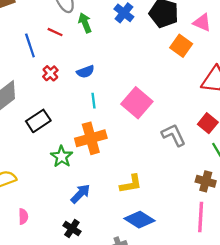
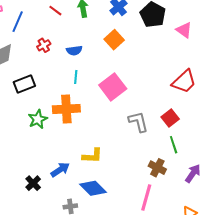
blue line: (30, 45) -> (18, 22), moved, turned 30
orange square: (181, 46) -> (114, 40), moved
blue arrow: (81, 194) -> (60, 170), moved

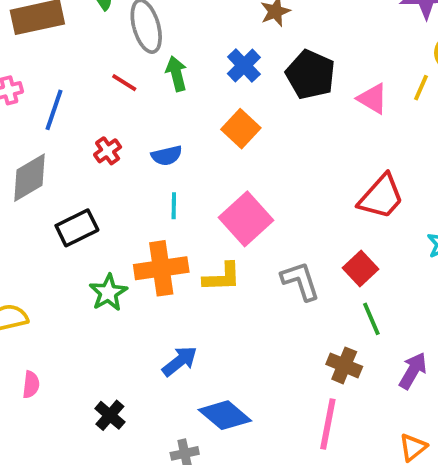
yellow L-shape: (92, 156) -> (222, 277), moved
blue arrow: (60, 170) -> (180, 361), moved

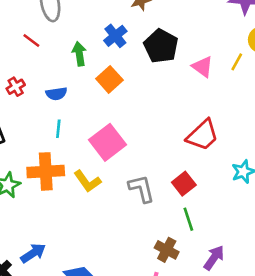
green arrow: (176, 74) -> (79, 54), moved
yellow L-shape: (222, 277) -> (87, 181), turned 52
blue arrow: (180, 361) -> (33, 253), moved

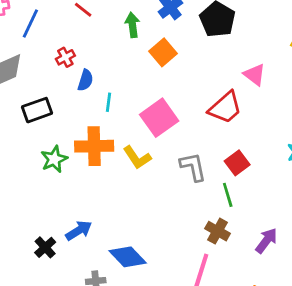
pink triangle: (203, 67) -> (255, 75), moved
blue semicircle: (56, 94) -> (85, 80), moved, turned -66
red trapezoid: (203, 135) -> (225, 108), moved
green line: (188, 219) -> (228, 195), moved

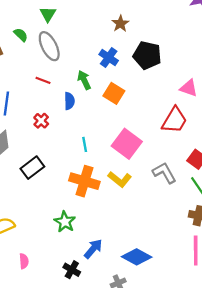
blue semicircle: (85, 80) -> (69, 101), moved
orange cross: (94, 146) -> (84, 181), turned 36
green star: (54, 159) -> (65, 222), moved

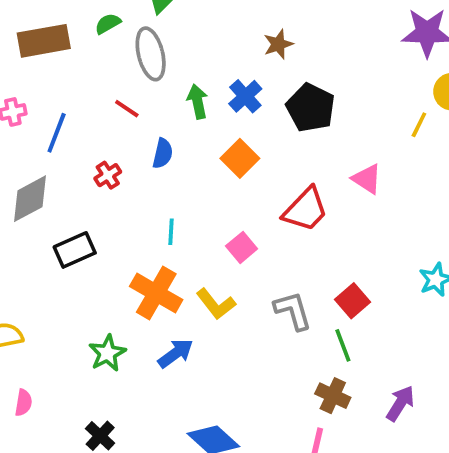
green semicircle: (21, 35) -> (108, 24), turned -88
green arrow: (84, 80) -> (198, 102), moved
red trapezoid: (174, 120) -> (306, 209), moved
pink square: (127, 144) -> (242, 247), size x0.6
blue arrow: (93, 249) -> (176, 353), moved

